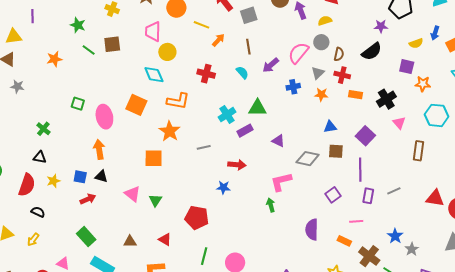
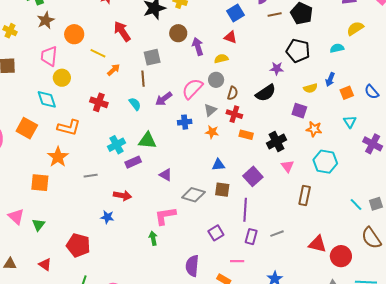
gray square: (249, 15) -> (152, 57), moved

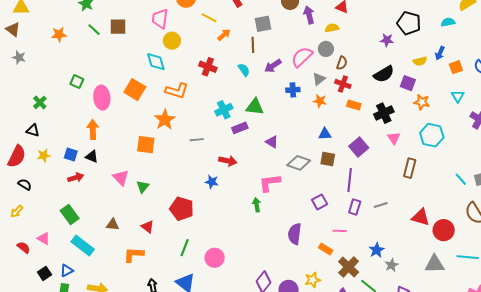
black semicircle: (266, 93) -> (384, 74), moved

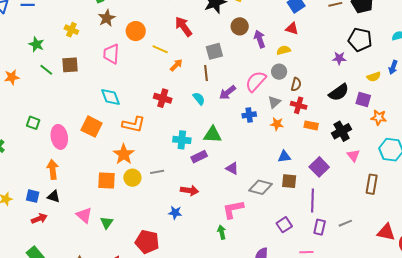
yellow circle: (172, 41) -> (132, 178), moved
cyan cross: (224, 110) -> (182, 140), turned 36

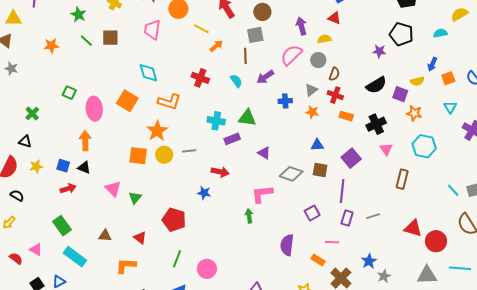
brown circle: (240, 26) -> (262, 12), moved
yellow semicircle: (374, 77) -> (417, 81), moved
pink semicircle: (256, 81) -> (291, 55), moved

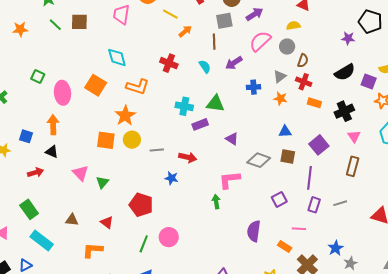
purple arrow: (301, 26) -> (254, 14), moved, turned 72
gray line: (189, 151) -> (157, 150), moved
blue square: (63, 166) -> (26, 136), moved
brown rectangle: (402, 179) -> (353, 166), moved
pink circle: (207, 269) -> (169, 237), moved

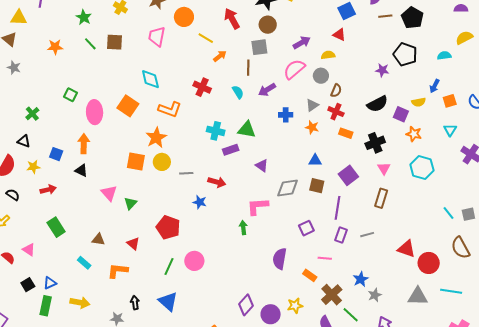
purple arrow: (254, 14) -> (302, 43), moved
gray diamond: (259, 160) -> (288, 188), turned -30
red arrow: (36, 172) -> (48, 190), moved
cyan rectangle: (42, 241) -> (84, 263), moved, size x0.6

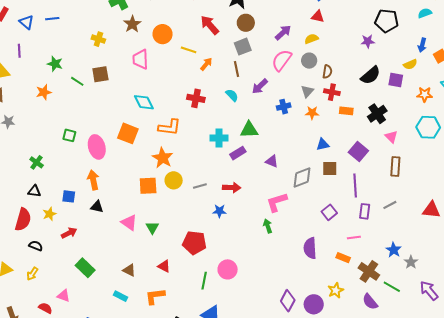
green star: (84, 17) -> (55, 64), moved
orange star: (414, 134) -> (425, 94), moved
brown triangle: (98, 240) -> (129, 270), turned 32

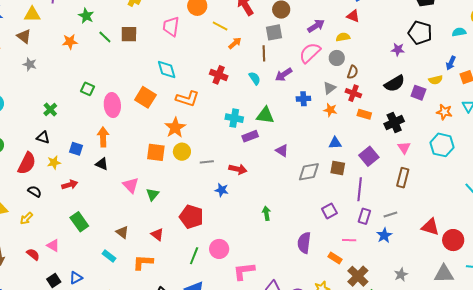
pink L-shape: (277, 202) -> (244, 271), moved
blue star: (394, 250) -> (384, 235), moved

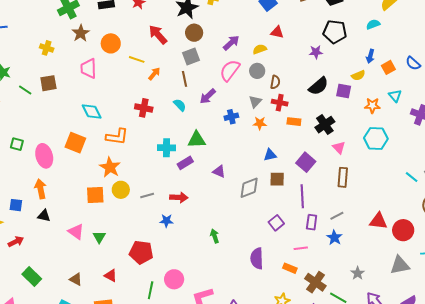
red triangle: (353, 16) -> (277, 32), moved

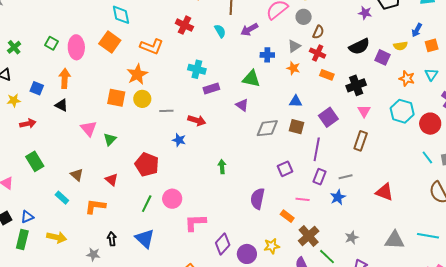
cyan diamond: (92, 111) -> (121, 15), moved
green triangle: (197, 140) -> (251, 79), moved
green square: (17, 144) -> (52, 43), moved
red circle: (403, 230) -> (430, 124), moved

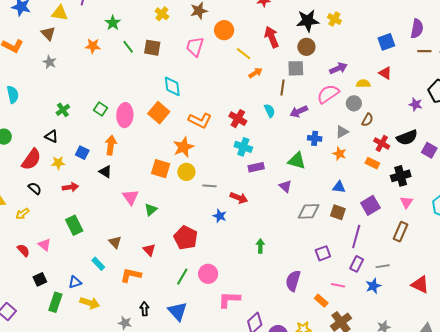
red cross: (184, 25) -> (238, 119), moved
red cross: (318, 53) -> (382, 143), moved
blue triangle: (27, 217) -> (75, 282), moved

